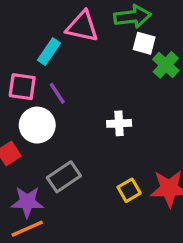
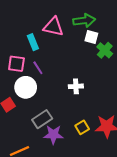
cyan rectangle: (49, 52) -> (33, 42), turned -56
purple star: (27, 202) -> (53, 135), moved

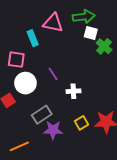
purple line: (38, 68) -> (53, 74), moved
white cross: (76, 86) -> (73, 91), moved

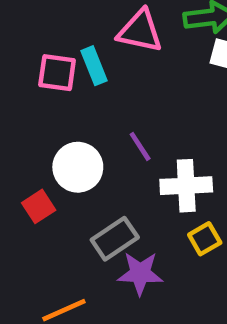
pink square: (16, 60) -> (57, 73), moved
white cross: (73, 91) -> (186, 186), size x1.5
yellow square: (82, 123) -> (205, 239), moved

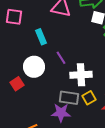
cyan rectangle: (94, 66) -> (41, 37), moved
pink square: (57, 73) -> (14, 17), moved
gray rectangle: (115, 239) -> (69, 98), moved, turned 42

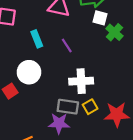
purple line: (61, 58) -> (67, 46), moved

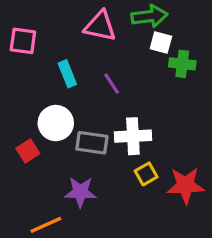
green cross: (114, 32) -> (182, 64), turned -35
gray rectangle: (68, 107) -> (92, 143), moved
purple star: (59, 123) -> (80, 192), moved

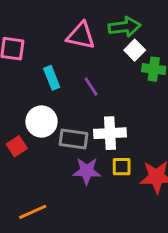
white square: (161, 43) -> (135, 50), turned 30
yellow square: (146, 174) -> (122, 167), turned 30
purple star: (80, 192) -> (87, 171), moved

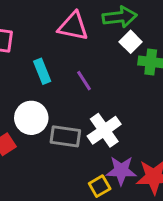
white cross: (110, 133) -> (104, 130), turned -32
yellow square: (122, 167) -> (100, 186), moved, turned -30
purple star: (87, 171) -> (121, 171), moved

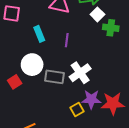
purple line: (84, 81) -> (67, 40), turned 40

